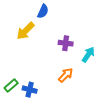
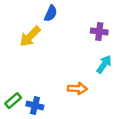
purple cross: (66, 43) -> (99, 32), moved
orange arrow: (66, 75) -> (77, 89), turned 49

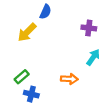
green rectangle: (13, 101) -> (22, 77), moved

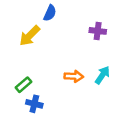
cyan arrow: (93, 57) -> (102, 75), moved
orange arrow: (69, 79) -> (74, 76), moved

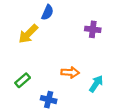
cyan arrow: (102, 75) -> (96, 84), moved
blue cross: (34, 104) -> (49, 100), moved

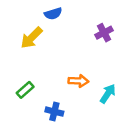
blue semicircle: (47, 12) -> (53, 14), turned 49
purple cross: (93, 29) -> (104, 33), turned -35

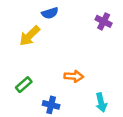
purple cross: (104, 33) -> (104, 21), moved, turned -35
cyan arrow: (108, 94) -> (101, 103), moved, turned 132

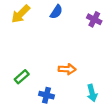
blue semicircle: (50, 13) -> (56, 12), moved, turned -40
yellow arrow: (30, 36) -> (21, 14), moved

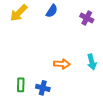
green rectangle: (22, 77) -> (21, 85), moved, turned -48
cyan arrow: (92, 93) -> (92, 62), moved

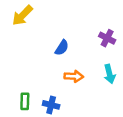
blue semicircle: (52, 11) -> (62, 48), moved
purple cross: (87, 18) -> (107, 38), moved

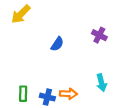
cyan arrow: (110, 74) -> (101, 83), moved
orange arrow: (74, 76) -> (68, 94), moved

